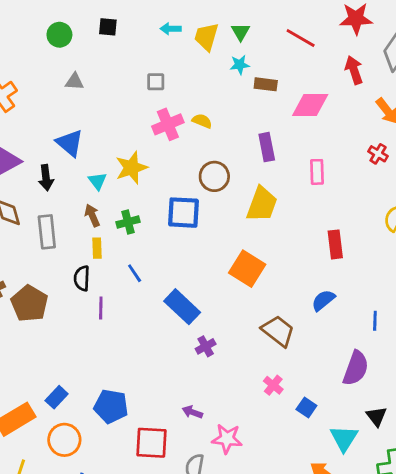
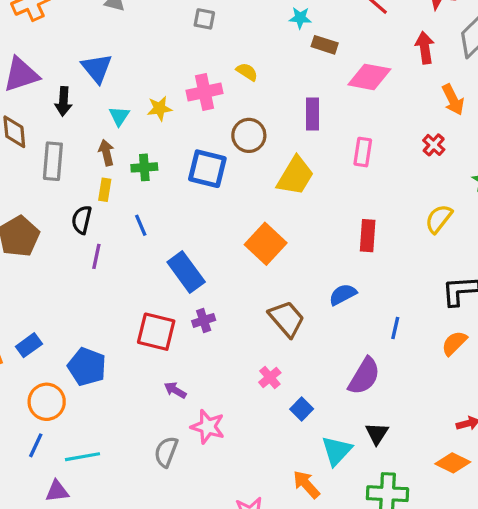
pink cross: (168, 124) -> (205, 92), moved
yellow star: (131, 168) -> (159, 108), size x0.7
orange circle: (64, 440) -> (47, 402), moved
red square: (151, 443) -> (156, 332), moved

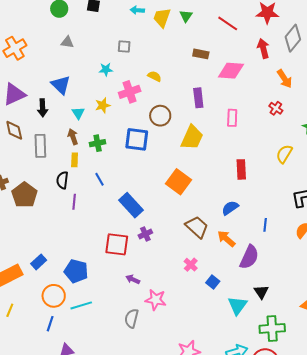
cyan star: (300, 18) -> (106, 69), moved
cyan line: (82, 457) -> (81, 305), moved
orange arrow: (306, 484) -> (226, 239), moved

